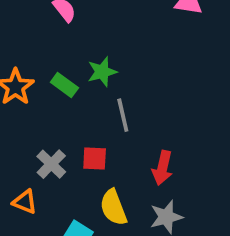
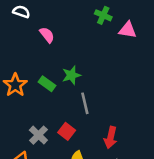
red square: (95, 158) -> (67, 131), turned 35

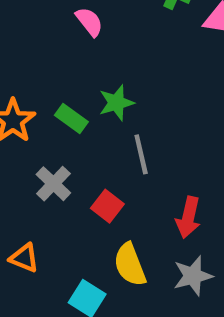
pink semicircle: (47, 35) -> (89, 22), moved
gray cross: (38, 135) -> (53, 184), moved

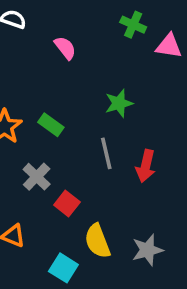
green star: (116, 103) -> (119, 103), moved
red square: (107, 206) -> (67, 203), moved
red arrow: (188, 217) -> (146, 166), moved

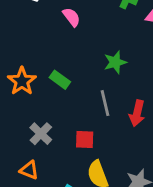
gray cross: (37, 177) -> (41, 134), moved
red square: (67, 203) -> (85, 140), moved, turned -36

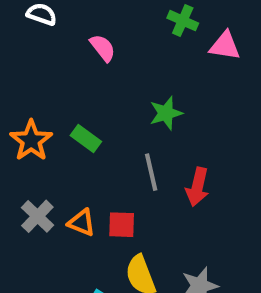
gray cross: (41, 134) -> (37, 216), moved
orange triangle: (29, 170) -> (82, 223), moved

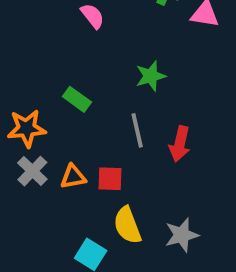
orange star: (31, 141) -> (27, 128), moved, turned 30
orange triangle: (82, 223) -> (73, 177), turned -32

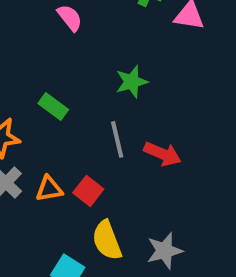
red arrow: (180, 144) -> (162, 154), turned -80
red square: (110, 179) -> (88, 191), turned 36

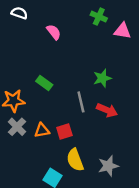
green star: (132, 82) -> (102, 78), moved
red square: (88, 191) -> (64, 132), turned 35

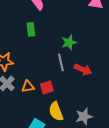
green star: (102, 78) -> (69, 42), moved
green rectangle: (44, 83) -> (31, 29), moved, turned 48

